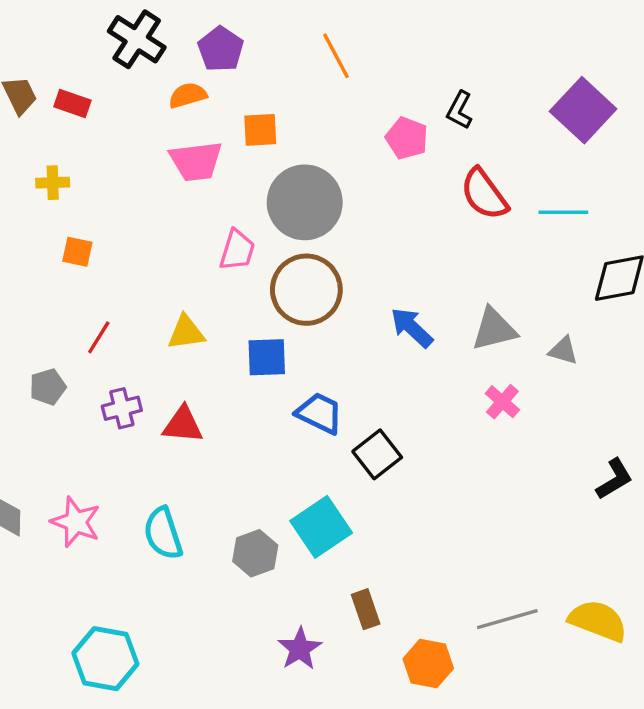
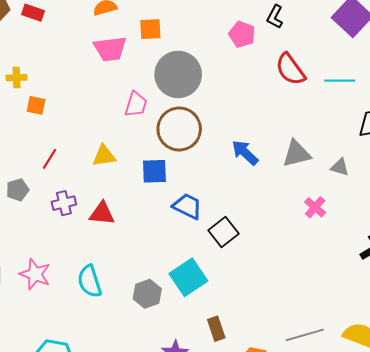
yellow cross: (53, 183) -> (17, 78), moved
pink cross: (502, 402) -> (315, 207), moved

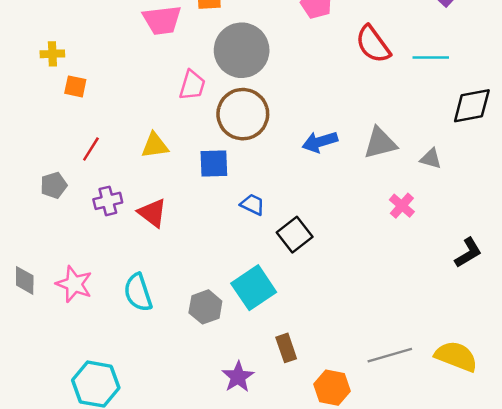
blue arrow: (245, 153) -> (320, 142), turned -60
blue trapezoid: (187, 206) -> (252, 204), size x0.7
red triangle: (102, 213) -> (152, 213), turned 32

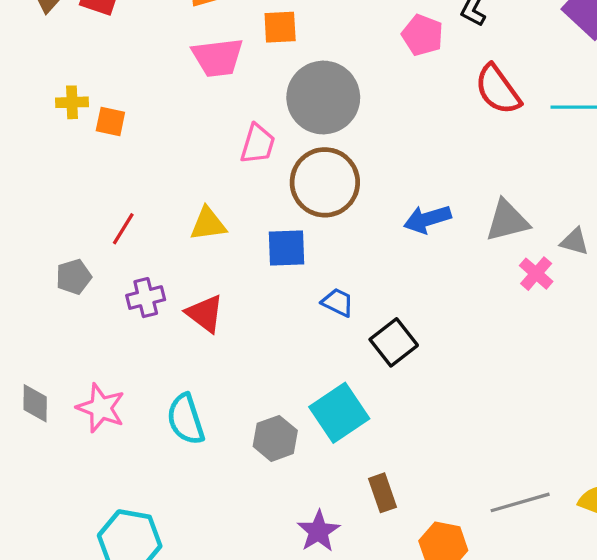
orange square: (75, 86) -> (110, 122), moved
pink cross: (402, 206) -> (536, 274), moved

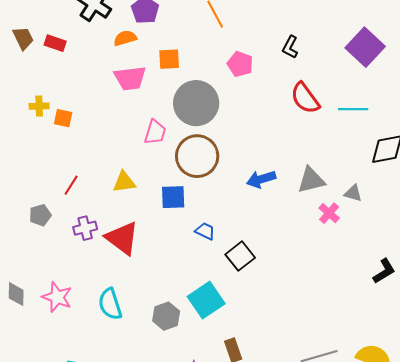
pink pentagon: (422, 35) -> (240, 64), moved
red triangle: (205, 314) -> (122, 238), size x1.4

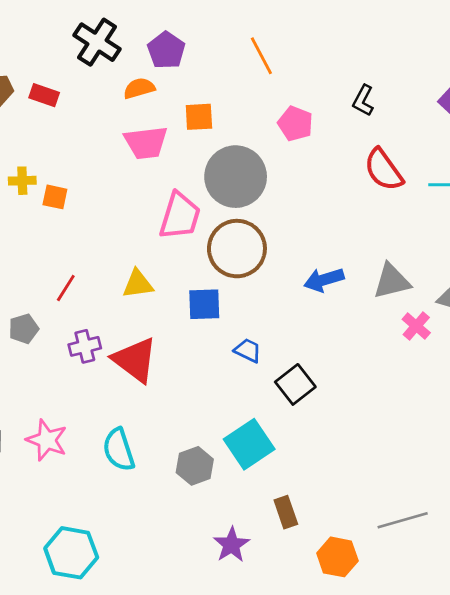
pink trapezoid: (155, 132) -> (180, 216), size x1.4

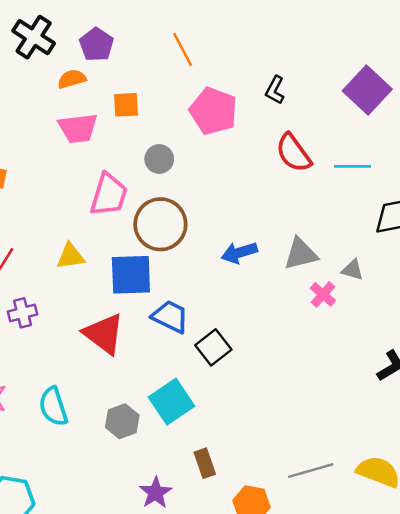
pink pentagon: (295, 124) -> (213, 111), size x1.5
gray circle: (236, 177) -> (159, 159), size x0.5
blue square: (204, 304) -> (131, 275), size x1.4
blue trapezoid: (248, 350) -> (170, 317), size x1.5
red triangle: (135, 360) -> (104, 334), moved

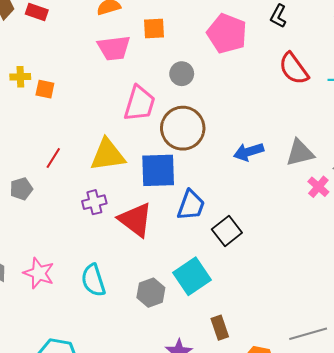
yellow triangle: (71, 256) -> (108, 155), size x1.5
purple cross: (23, 313) -> (94, 202), moved
blue trapezoid: (170, 317) -> (191, 205), turned 84

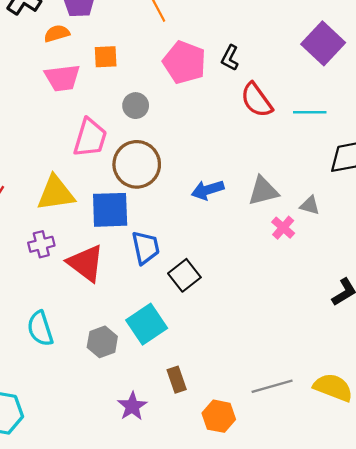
black L-shape: (278, 16) -> (230, 58), moved
blue trapezoid: (191, 205) -> (146, 248), turned -32

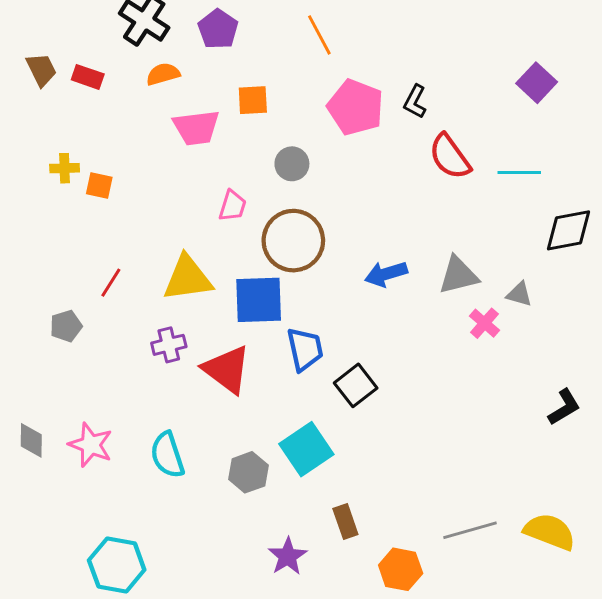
orange semicircle: (57, 33) -> (163, 74), moved
purple square: (323, 43) -> (537, 83), size x0.7
pink trapezoid: (90, 138) -> (233, 206), size x0.6

